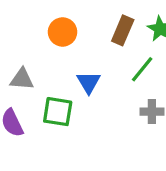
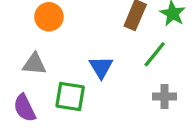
orange circle: (63, 32) -> (49, 17), moved

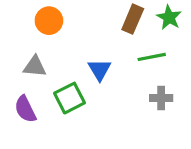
green line: (155, 54) -> (152, 57), turned 40
green square: (70, 97) -> (70, 98), turned -36

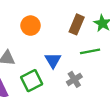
orange circle: (49, 21) -> (31, 26), moved
gray cross: (161, 98) -> (74, 79), moved, turned -32

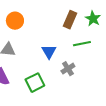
orange circle: (31, 26) -> (15, 21), moved
green square: (32, 81) -> (35, 83), moved

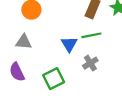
green line: (82, 44) -> (91, 35), moved

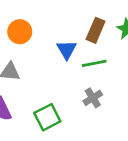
blue triangle: (69, 44) -> (67, 50), moved

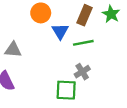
orange circle: (20, 32) -> (41, 13), moved
green square: (47, 117) -> (66, 90), moved, turned 30

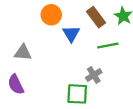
brown rectangle: (84, 15) -> (96, 17), turned -60
green line: (83, 43) -> (108, 45), moved

